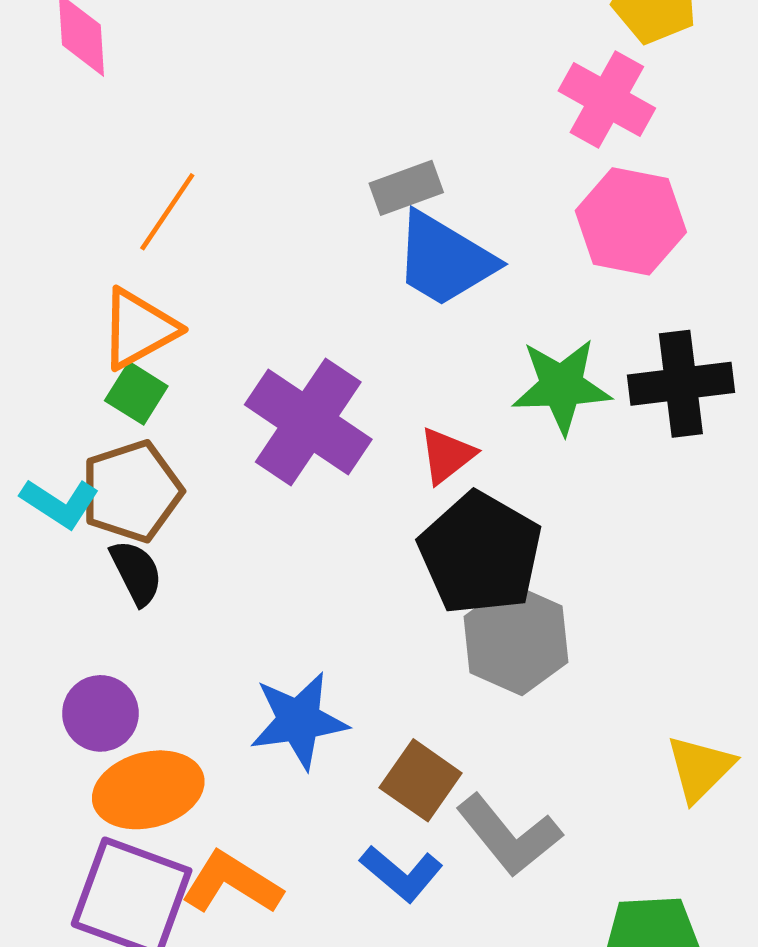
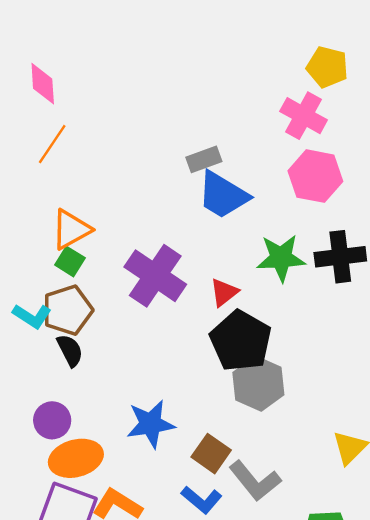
orange line: (167, 212) -> (52, 144), moved

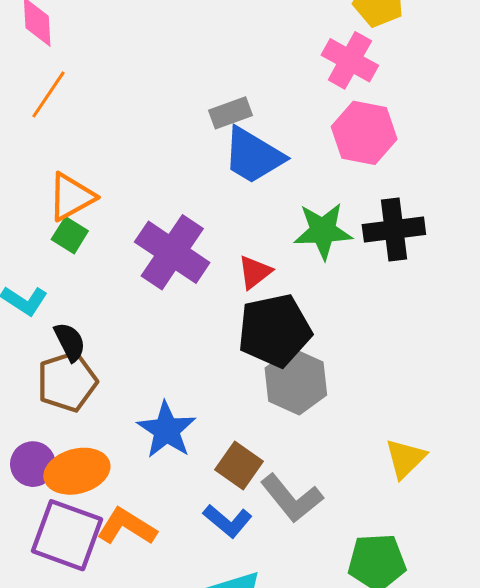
brown pentagon: (68, 310) -> (67, 382), moved
black pentagon: (241, 341) -> (275, 330), turned 30
purple circle: (52, 420) -> (33, 464), moved
blue star: (151, 424) -> (167, 430), turned -30

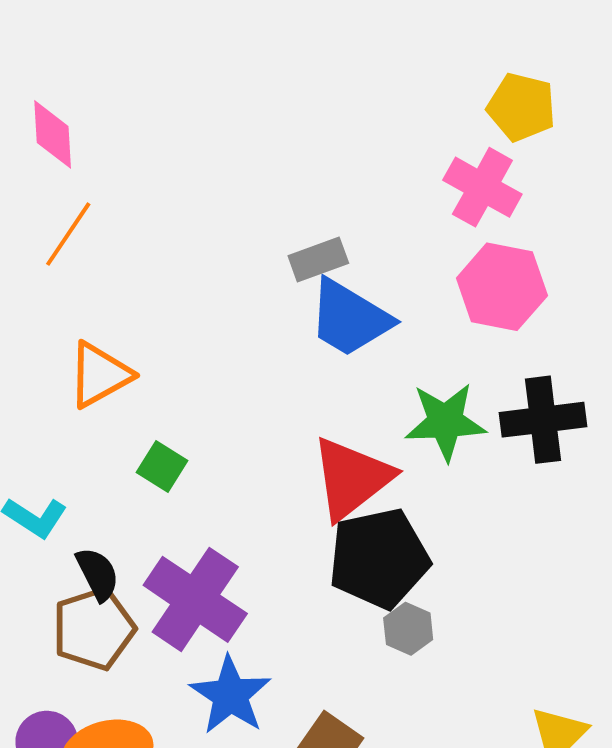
green square: (70, 235) -> (162, 467), moved
purple cross: (172, 252) -> (195, 599), moved
red triangle: (255, 272) -> (352, 478), size x1.8
gray hexagon: (296, 382) -> (408, 629), size x0.6

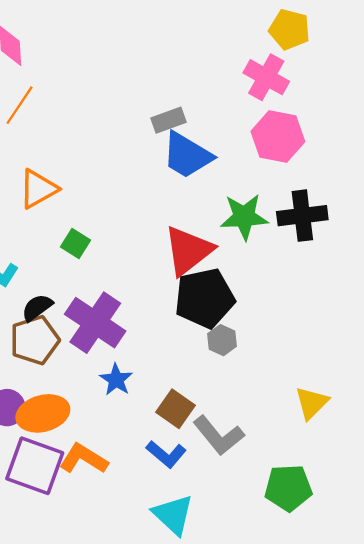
black semicircle: (98, 574) -> (37, 308), turned -100
blue star: (230, 695) -> (116, 380), size x0.7

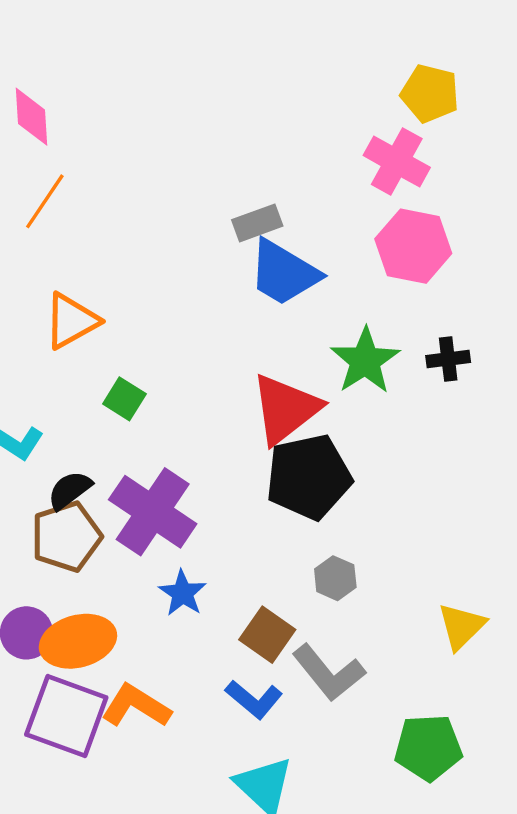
black cross: (302, 216) -> (448, 359), size x0.6
green star: (244, 217) -> (365, 361), turned -30
gray hexagon: (222, 340) -> (335, 578), moved

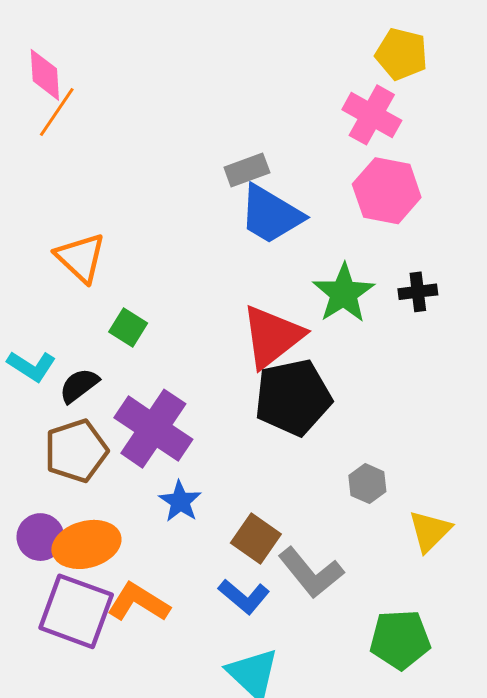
orange line: (45, 201) -> (57, 112), moved
orange triangle: (71, 321) -> (81, 258), turned -48
black semicircle: (70, 490) -> (79, 385), moved
gray hexagon: (335, 578) -> (367, 484), moved

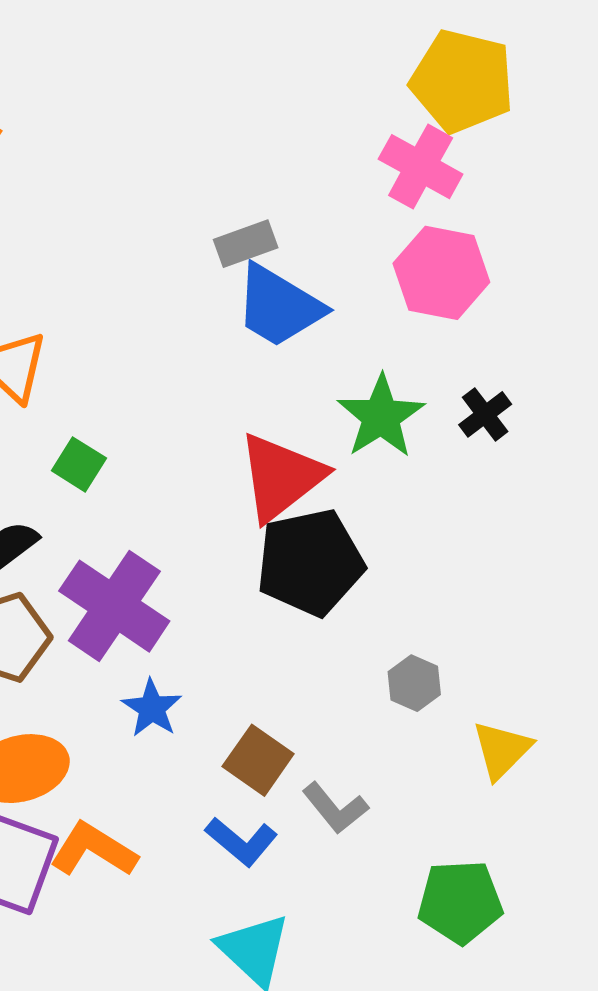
yellow pentagon: (402, 54) -> (462, 81), size x1.4
black cross: (418, 292) -> (485, 414), turned -30
gray L-shape: (311, 573) -> (335, 808), size x0.7

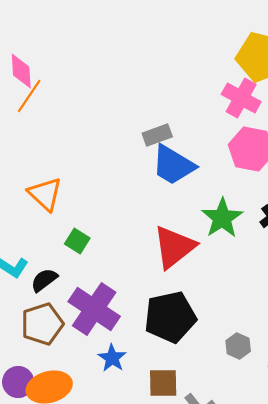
black pentagon: (310, 562) -> (170, 317), moved
brown square: (258, 760) -> (163, 383), turned -36

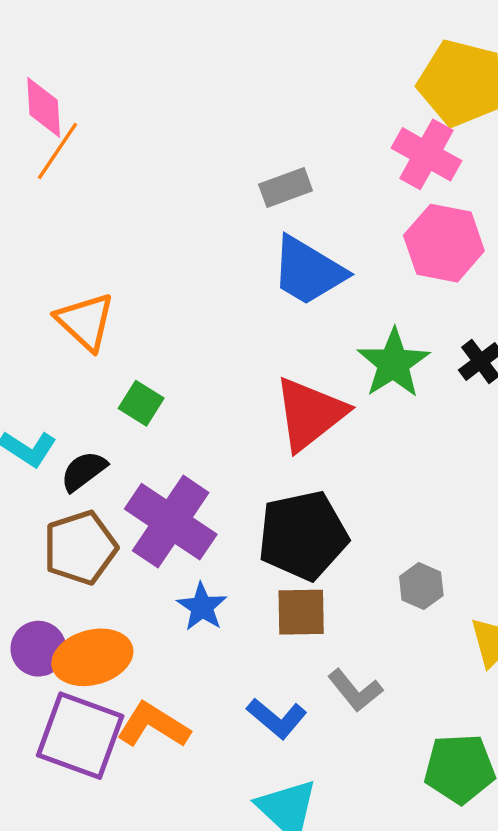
gray rectangle: (157, 135) -> (286, 187), moved
brown square: (163, 383) -> (301, 612), moved

